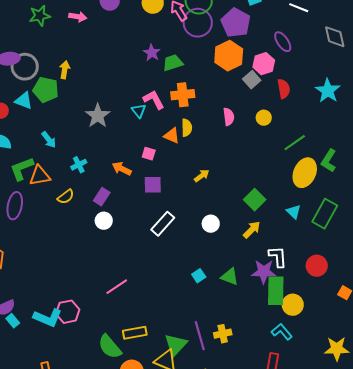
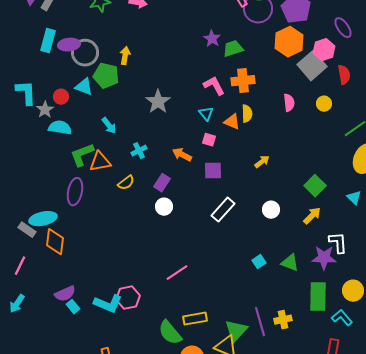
gray square: (252, 80) -> (312, 66), size x1.6
cyan triangle: (139, 111) -> (206, 114), moved
green rectangle: (276, 291) -> (318, 297), moved

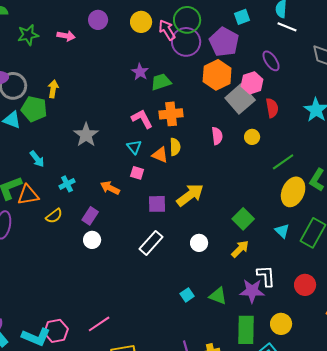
yellow arrow: (262, 162) -> (190, 195), size x1.8
purple square: (213, 171) -> (157, 204), moved
pink line: (177, 273) -> (99, 324), moved

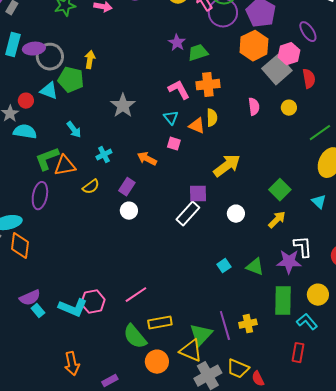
purple square: (157, 204) -> (198, 194), moved

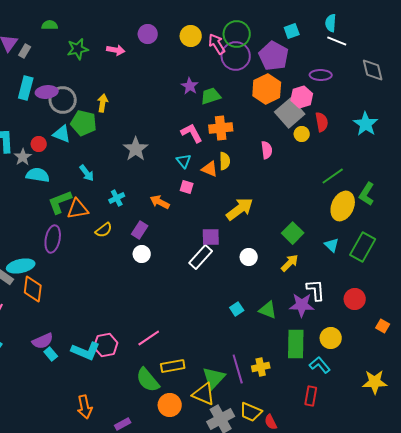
purple ellipse: (308, 32) -> (321, 75), turned -55
yellow circle: (289, 108) -> (302, 134), moved

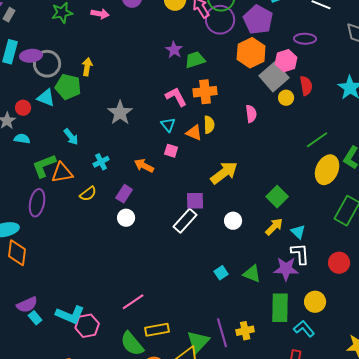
cyan semicircle: (38, 175) -> (22, 139), size x0.7
cyan triangle: (332, 245) -> (298, 232), moved
pink hexagon: (106, 345) -> (87, 326), moved

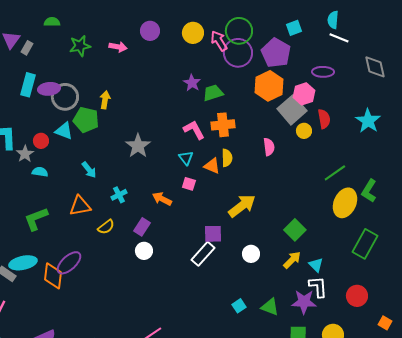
green L-shape: (44, 166) -> (36, 219), moved
purple ellipse: (37, 203) -> (69, 263), moved, turned 36
orange diamond: (17, 253) -> (53, 276), moved

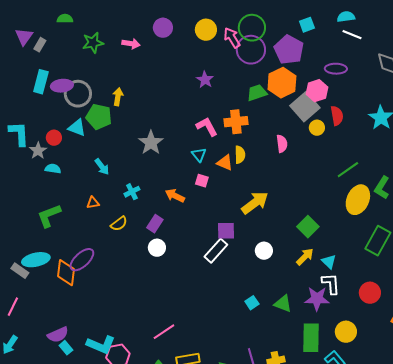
cyan semicircle: (333, 20) -> (346, 17), turned 78
green trapezoid: (213, 93) -> (257, 93), moved
orange triangle: (80, 206) -> (93, 203), size x0.6

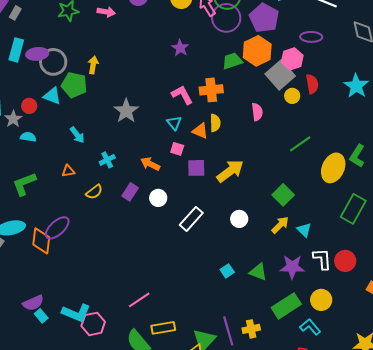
green line: (348, 170) -> (300, 144), moved
purple square: (226, 231) -> (196, 168), moved
white circle: (157, 248) -> (158, 198), moved
white L-shape: (331, 284) -> (322, 259), moved
green rectangle: (311, 338) -> (286, 306), turned 56

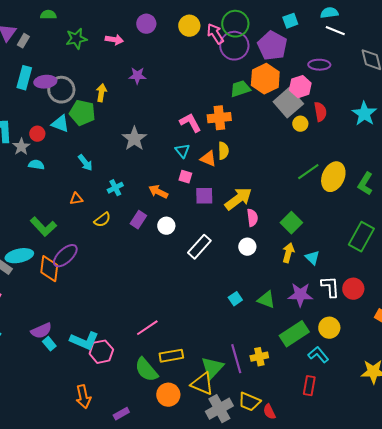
purple star: (180, 48) -> (137, 76), moved, turned -30
pink semicircle: (257, 112) -> (252, 218), moved
yellow ellipse: (333, 168) -> (333, 177), moved
green L-shape: (24, 184) -> (43, 227), moved, turned -112
yellow arrow: (280, 225) -> (288, 253), turned -30

